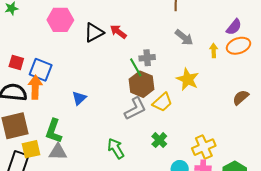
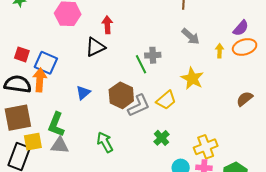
black triangle: (94, 32) -> (95, 47), moved
red arrow: (118, 32) -> (107, 25), moved, turned 48
brown hexagon: (142, 84) -> (121, 95), moved
green arrow: (116, 148) -> (105, 142), moved

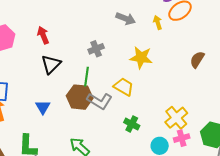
black triangle: (95, 47) -> (51, 64), moved
green line: (141, 64) -> (86, 77), moved, turned 54
yellow trapezoid: (166, 100) -> (124, 87), turned -90
gray L-shape: (139, 106) -> (100, 101), turned 75

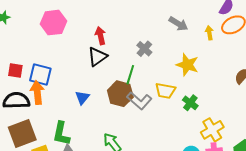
red arrow: (43, 35) -> (100, 36), moved
gray cross: (96, 49) -> (144, 49), turned -35
yellow trapezoid: (124, 87) -> (165, 91), turned 150
green cross: (132, 124) -> (190, 103), moved

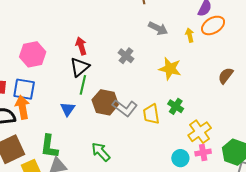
pink hexagon: (53, 23) -> (33, 54), moved
green line: (130, 75) -> (83, 85), moved
yellow trapezoid: (165, 91) -> (151, 114), moved, turned 75

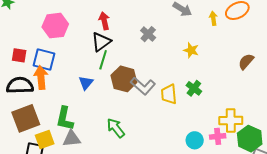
yellow star: (170, 69) -> (191, 50), size x0.7
yellow cross: (200, 132) -> (231, 120), moved, turned 30

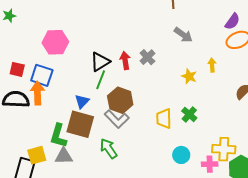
yellow arrow: (213, 18) -> (212, 65), moved
red arrow: (104, 21) -> (125, 61), moved
gray L-shape: (143, 86) -> (117, 119), moved
brown square: (26, 118) -> (80, 124), moved, turned 32
cyan circle: (195, 140) -> (181, 155), moved

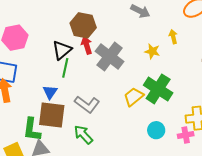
gray cross: (147, 57) -> (110, 56), moved, size x1.8
brown hexagon: (120, 100) -> (83, 25), moved
green cross: (189, 114) -> (158, 89), size x1.8
yellow trapezoid: (164, 119) -> (134, 97), turned 60

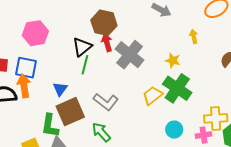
yellow star: (152, 51) -> (173, 60), moved
blue triangle: (50, 92) -> (60, 89), moved
brown square: (52, 115) -> (70, 112), turned -32

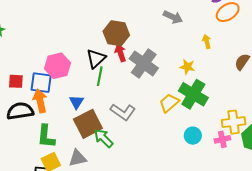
pink hexagon: (35, 33) -> (57, 66), moved
green L-shape: (50, 126) -> (46, 136), moved
green arrow: (101, 132) -> (104, 138), moved

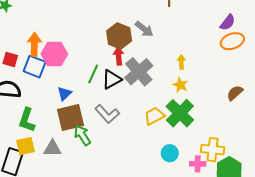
gray arrow: (173, 17) -> (144, 29), moved
yellow arrow: (207, 41) -> (181, 62), moved
black triangle: (96, 59) -> (112, 79), moved
orange arrow: (40, 101) -> (34, 44), moved

